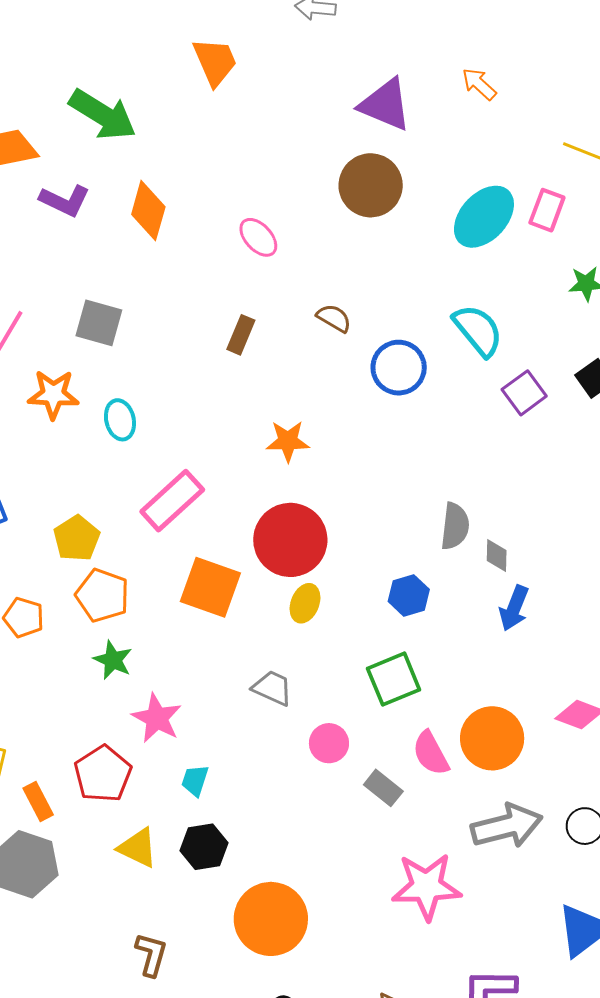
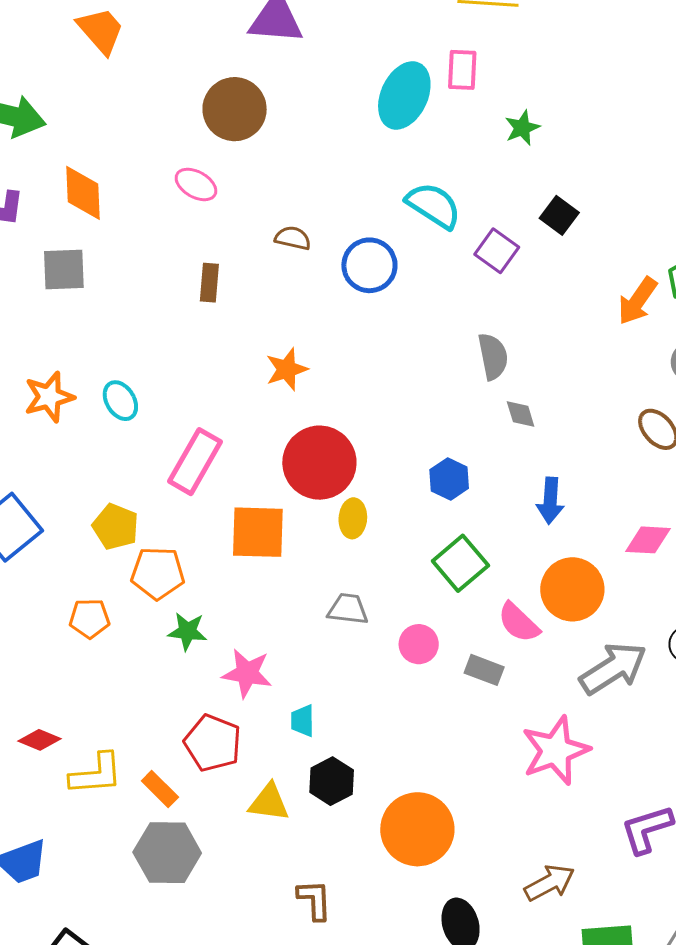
brown circle: (371, 185) -> (235, 109), moved
gray square: (99, 323) -> (64, 269), moved
gray semicircle: (455, 526) -> (493, 356), moved
blue arrow: (514, 608) -> (550, 501), moved

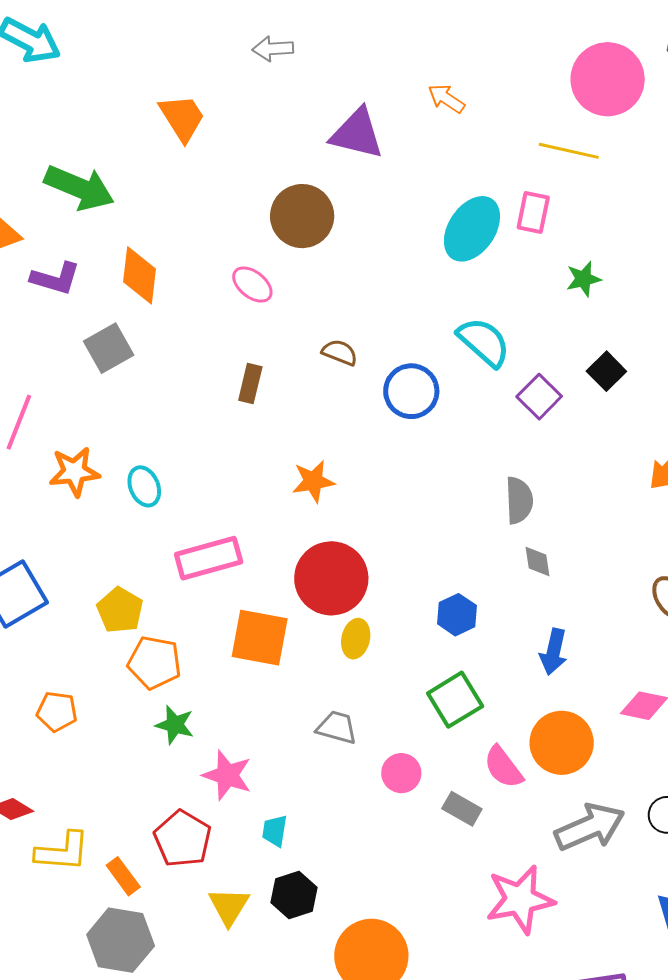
gray square: (64, 269) -> (109, 348), turned -36
pink rectangle: (195, 462) -> (209, 558), turned 36
orange pentagon: (90, 618) -> (57, 712), moved
yellow triangle: (269, 802) -> (229, 906), turned 45

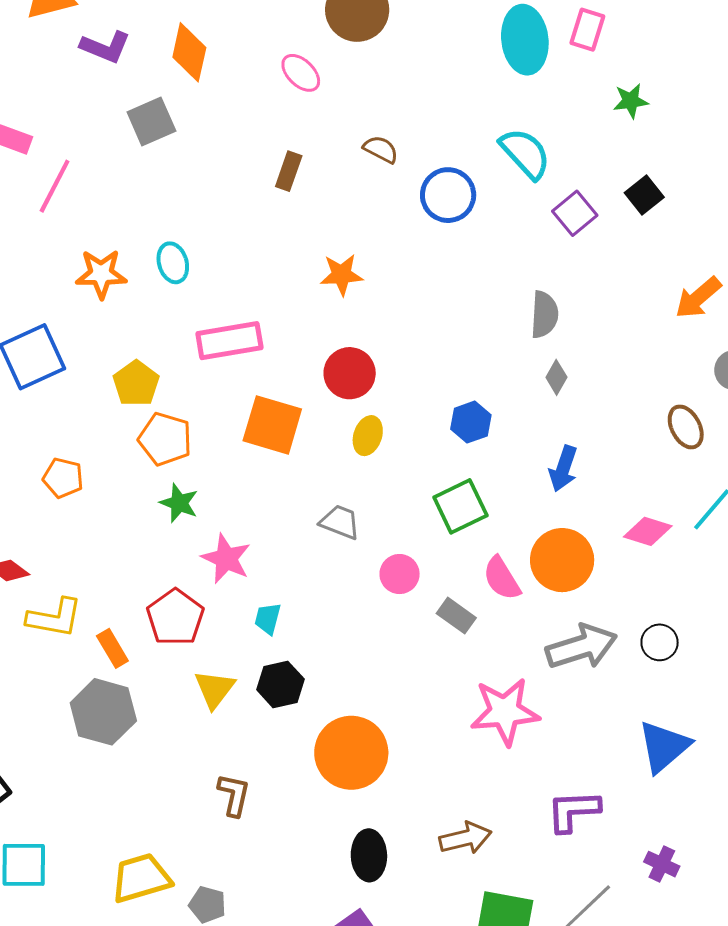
cyan ellipse: (472, 229) -> (525, 40), turned -46
orange star: (74, 472) -> (101, 274), moved
gray diamond: (538, 562) -> (556, 377), turned 32
red circle: (331, 578) -> (350, 373), size x0.7

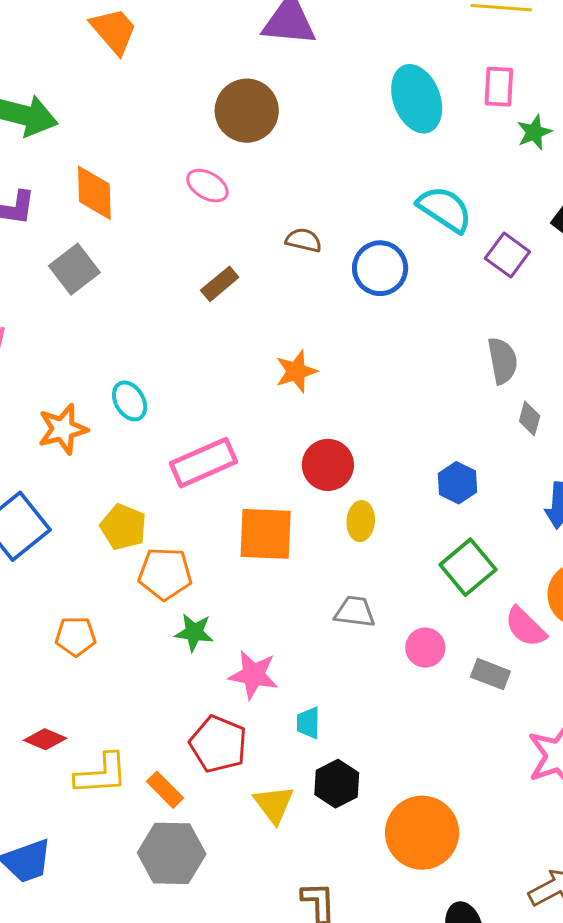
pink rectangle: (587, 30) -> (499, 87), moved
brown rectangle: (289, 171) -> (220, 284), turned 45

